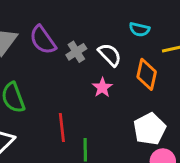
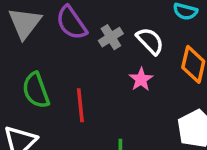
red line: (62, 127) -> (80, 105), moved

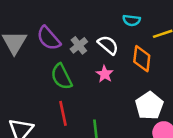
green semicircle: (36, 90) -> (62, 77), moved
red line: (80, 105) -> (63, 113), moved

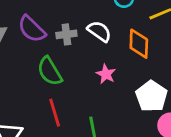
gray cross: (79, 45) -> (66, 34), turned 36
pink star: (105, 74) -> (106, 74), moved

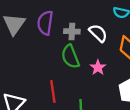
purple semicircle: (32, 29) -> (45, 23), turned 45
green semicircle: (50, 71) -> (70, 57), moved

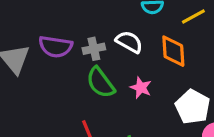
purple semicircle: (45, 23) -> (56, 47), turned -75

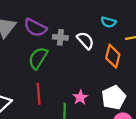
green semicircle: (100, 83) -> (38, 58), moved, turned 50
pink star: (141, 88) -> (80, 97), moved

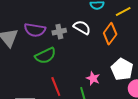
orange diamond: (113, 56) -> (110, 34), turned 40
green semicircle: (38, 58) -> (45, 56), turned -130

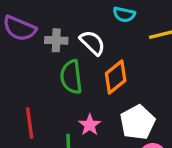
orange diamond: (110, 34) -> (116, 77), moved
green semicircle: (45, 56) -> (71, 77), moved, turned 95

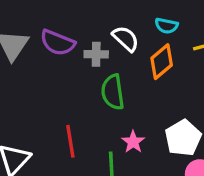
white semicircle: (92, 43) -> (126, 39), moved
orange diamond: (116, 77) -> (162, 62), moved

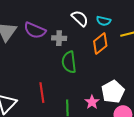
white semicircle: (126, 39) -> (80, 18), moved
pink star: (133, 142) -> (92, 102), moved

